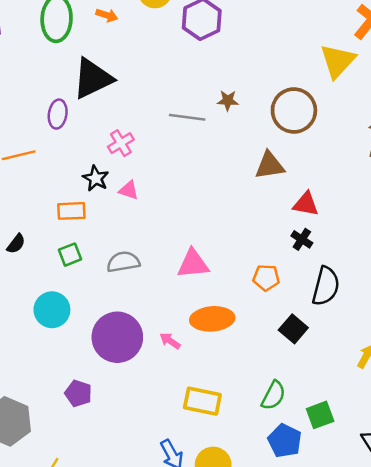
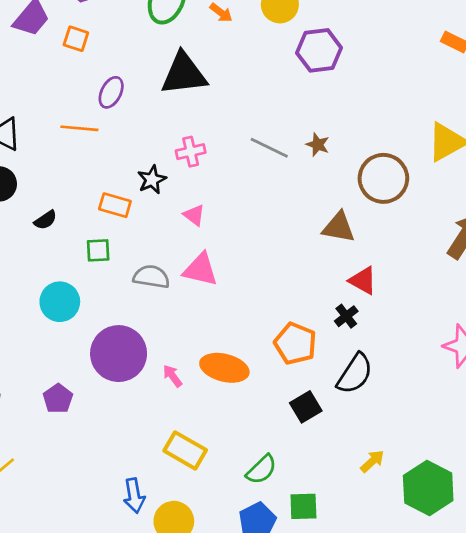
purple ellipse: (58, 114) -> (111, 92), moved
pink triangle: (129, 190) -> (194, 215), moved
pink triangle: (193, 264) -> (200, 270), moved
orange pentagon: (266, 278) -> (295, 344), size x1.4

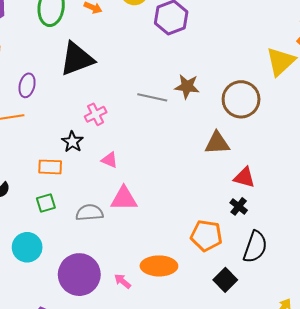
brown star: (318, 145) -> (187, 86), size x1.4

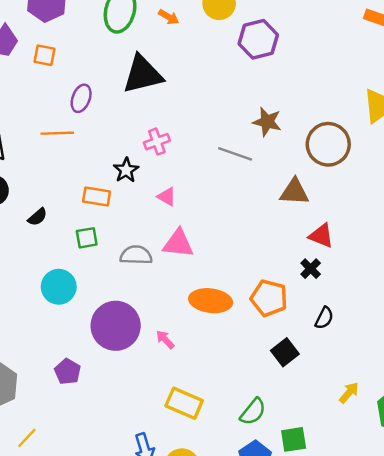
gray line: (152, 97) -> (235, 154), moved
black semicircle: (255, 247) -> (324, 318), size x0.6
orange ellipse: (159, 266) -> (211, 301), moved

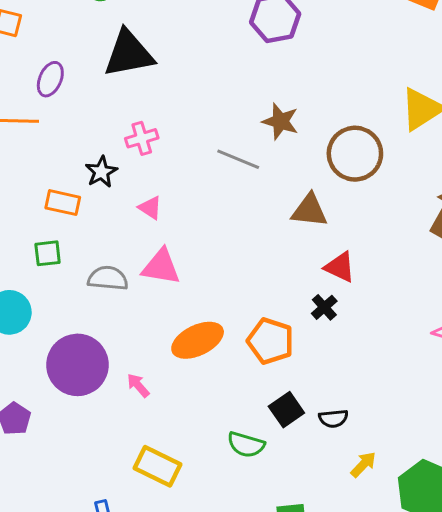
orange ellipse: (211, 301) -> (198, 340), turned -36
black semicircle: (324, 318) -> (333, 418), moved, turned 55
green semicircle: (253, 412) -> (246, 445), moved, turned 64

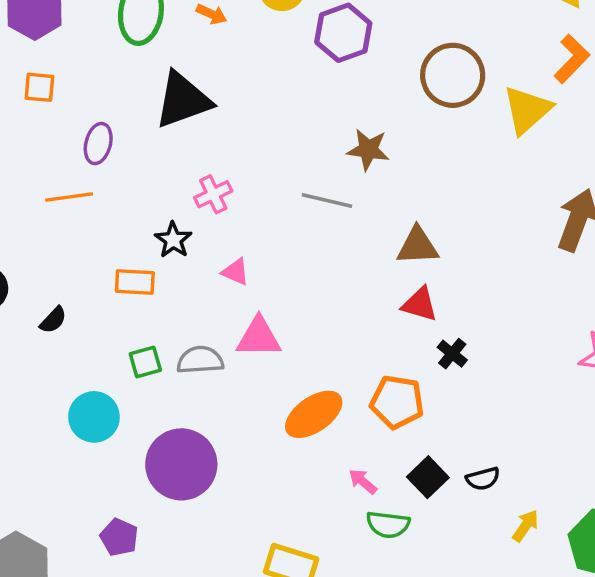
brown circle: (355, 154) -> (453, 75), moved
green square: (48, 253) -> (145, 362), moved
red triangle: (340, 267) -> (420, 304), moved
pink arrow: (138, 385) -> (363, 482), moved

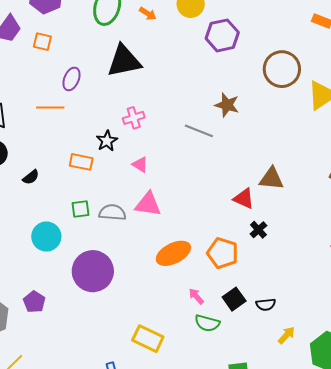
brown triangle: (418, 246) -> (271, 179), moved
purple pentagon: (119, 537) -> (34, 302), moved

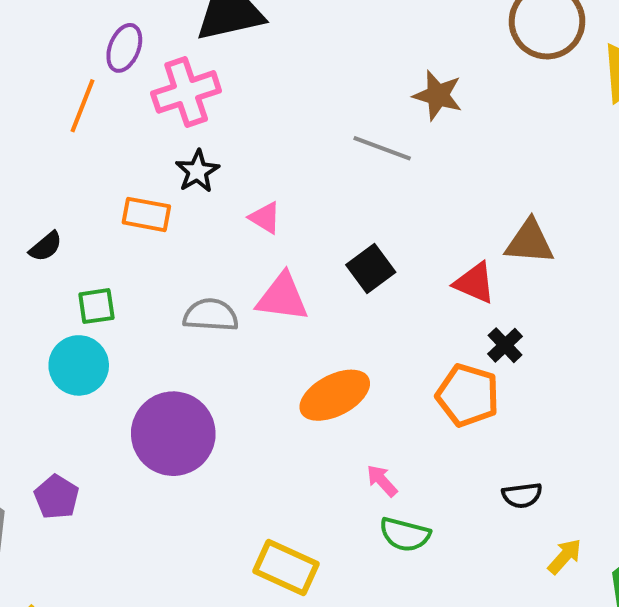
orange line: (50, 107) -> (82, 106), turned -68
pink cross: (134, 118) -> (186, 92), moved, size x1.5
green square: (81, 209) -> (96, 306), moved
orange pentagon: (223, 253) -> (468, 395), moved
black square: (234, 299) -> (371, 268), moved

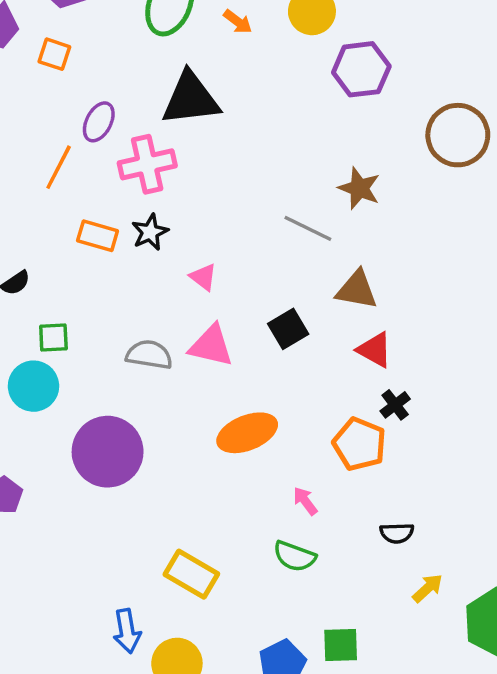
orange rectangle: (146, 214) -> (98, 236), moved
brown triangle: (529, 242) -> (357, 290), moved
pink arrow: (382, 481) -> (305, 501), moved

